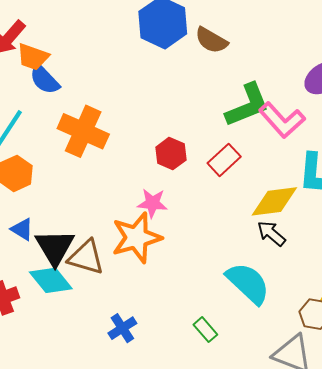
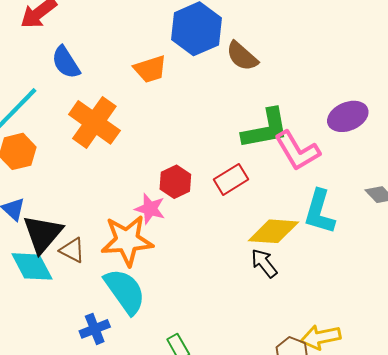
orange trapezoid: (33, 57) -> (150, 69), moved, turned -48
red hexagon: (171, 154) -> (175, 182), moved
brown triangle: (86, 257) -> (72, 250), size x0.7
cyan semicircle: (248, 283) -> (125, 291), moved

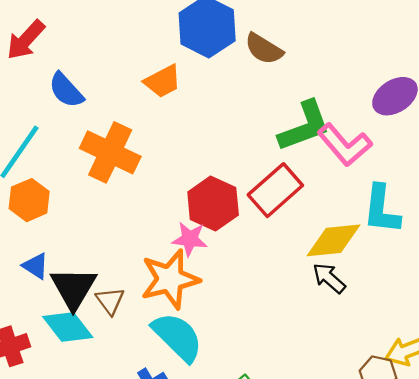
red rectangle: (231, 179) -> (275, 190), size x1.4
red hexagon: (175, 182) -> (213, 203), size x1.4
brown triangle: (72, 250) -> (110, 301), turned 36

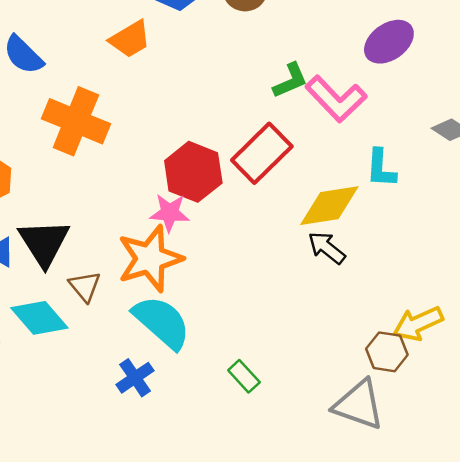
green L-shape: (304, 126) -> (290, 81), size x0.6
cyan L-shape: (382, 209) -> (381, 168), size x0.7
black triangle: (73, 288) -> (44, 243), moved

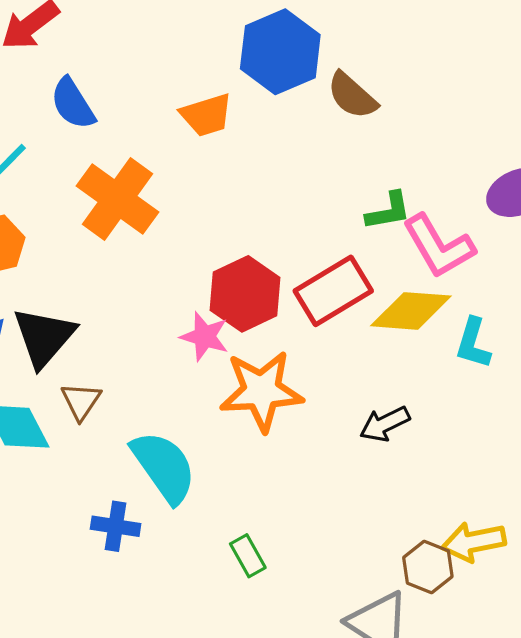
yellow diamond: (329, 206) -> (411, 311), moved
black arrow: (327, 248) -> (385, 424), turned -78
orange star: (150, 259) -> (261, 391), moved
blue cross: (135, 378) -> (116, 526), turned 30

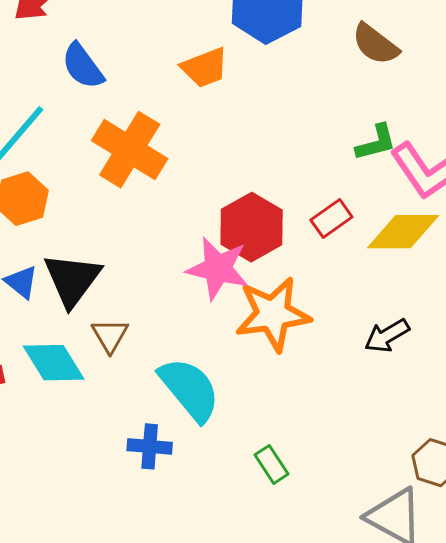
brown semicircle: (352, 96) -> (375, 44), moved
red rectangle: (333, 291) -> (331, 219), size x0.6
pink star: (205, 336) -> (218, 268), size x1.4

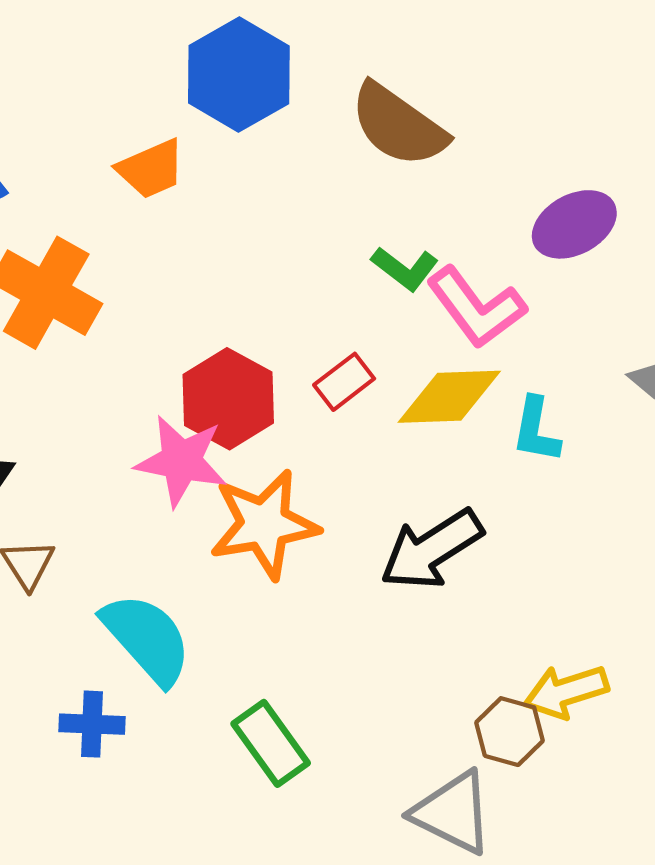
brown semicircle: (375, 44) -> (398, 125), size x1.4
green L-shape: (376, 142) -> (405, 268), turned 54
black arrow: (387, 336) -> (432, 549), size x1.6
green rectangle: (272, 464) -> (271, 743), size x1.5

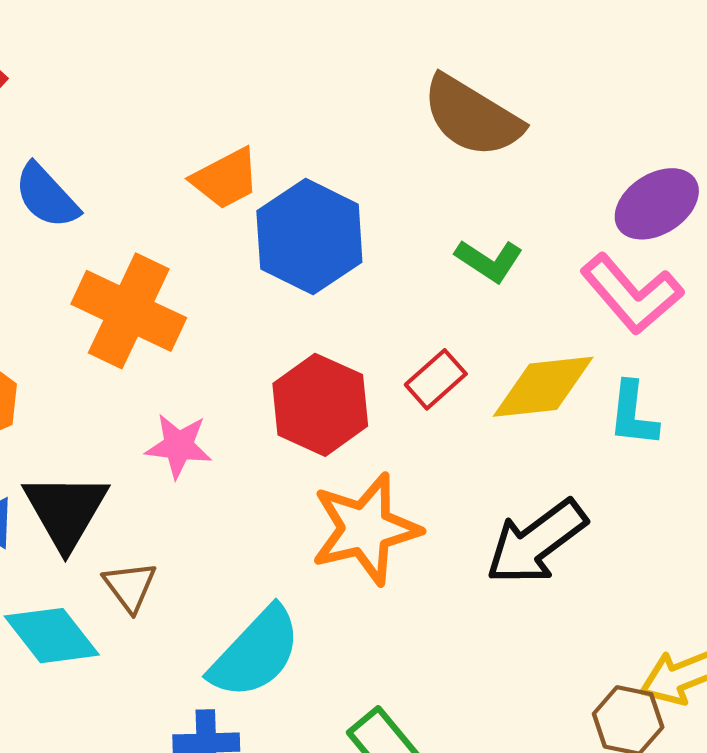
blue hexagon: (239, 75) -> (309, 237), moved
pink L-shape: (476, 307) -> (632, 294), moved
pink star: (181, 461) -> (179, 446), moved, size x0.7
cyan semicircle: (147, 639) -> (255, 653), turned 89

